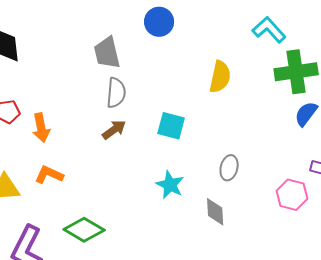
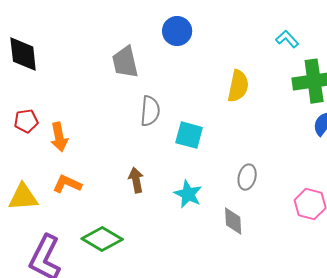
cyan L-shape: (269, 30) -> (287, 39), size x0.7
gray semicircle: (116, 93) -> (150, 111), moved
brown arrow: (114, 130) -> (136, 180), moved, turned -65

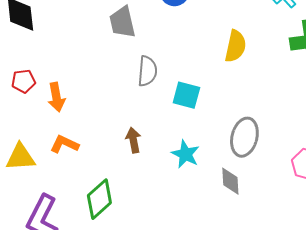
gray ellipse: (247, 177) -> (244, 137), size x1.5
green diamond: (102, 239) -> (99, 199), turned -72

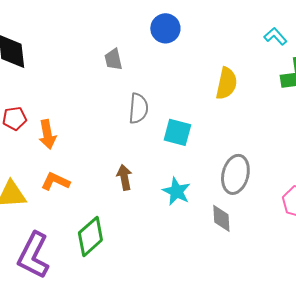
gray trapezoid: (122, 22) -> (113, 59), size x0.7

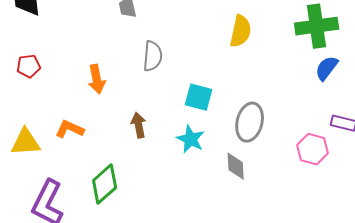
cyan square: (177, 132) -> (199, 97), moved
orange arrow: (47, 134) -> (97, 79), moved

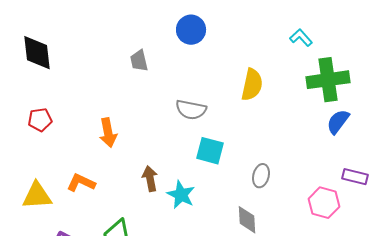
gray semicircle: (153, 56) -> (191, 110), moved, turned 96
gray ellipse: (250, 122) -> (261, 176), size x0.6
cyan star: (191, 139) -> (181, 195), moved

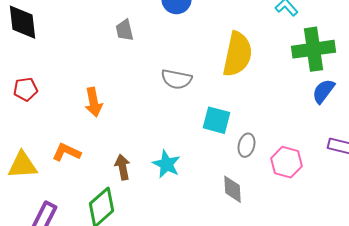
yellow semicircle: (252, 85) -> (238, 54), size x1.4
cyan square: (210, 151) -> (216, 120), moved
brown arrow: (150, 179) -> (122, 167), moved
pink hexagon: (324, 203) -> (286, 162), moved

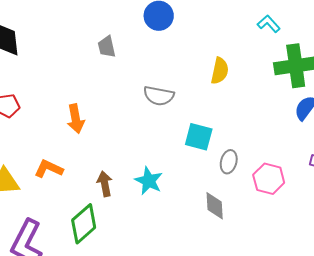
yellow semicircle: (238, 54) -> (220, 71), size x0.6

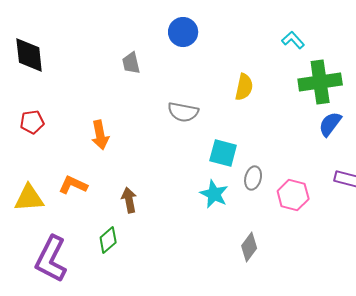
cyan star: (149, 181) -> (214, 194), moved
gray diamond: (215, 206) -> (249, 247), moved, turned 40
green diamond: (84, 224) -> (108, 240), size x0.7

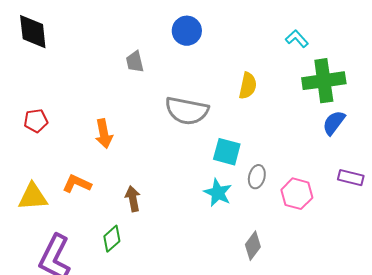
black diamond: (29, 55) -> (33, 32), moved
gray semicircle: (183, 112) -> (187, 111), size x1.4

